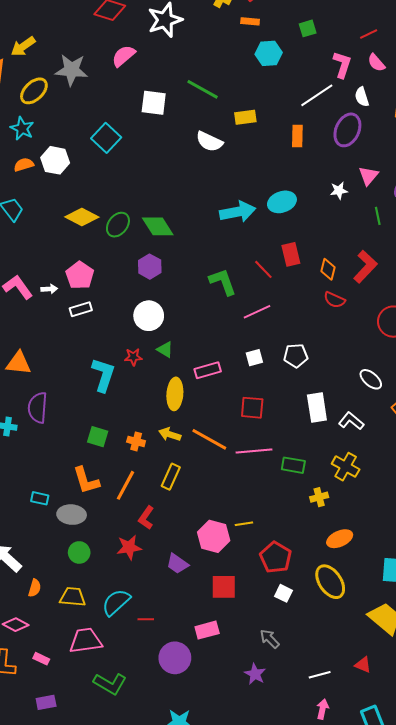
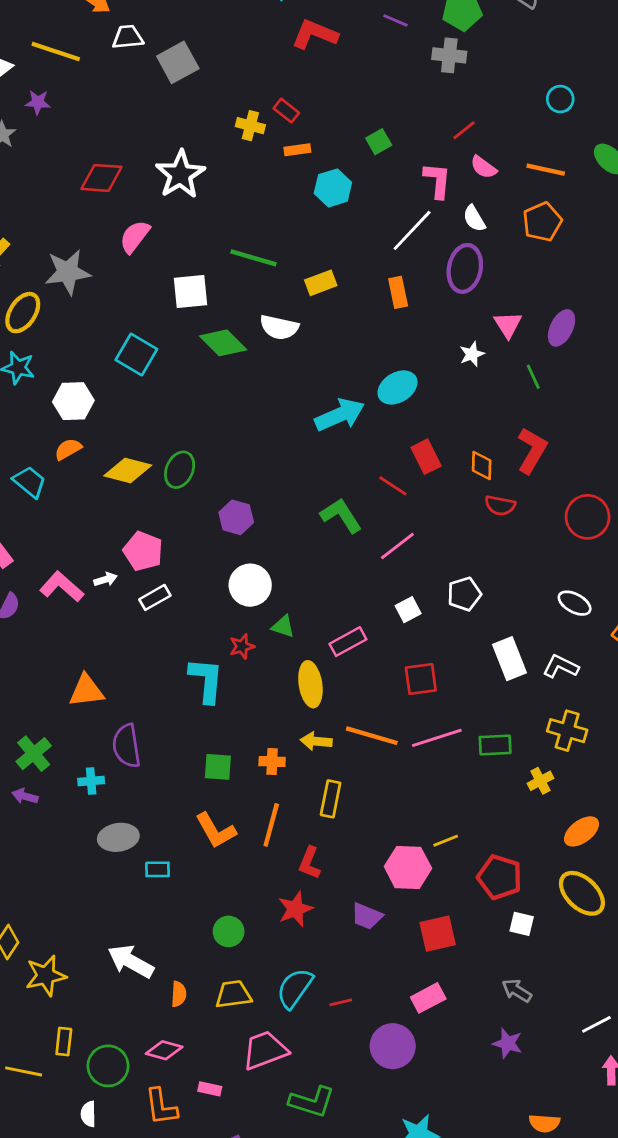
orange semicircle: (24, 165) -> (68, 449), moved
green diamond: (158, 226) -> (223, 343), moved
gray ellipse: (72, 515) -> (118, 837), moved

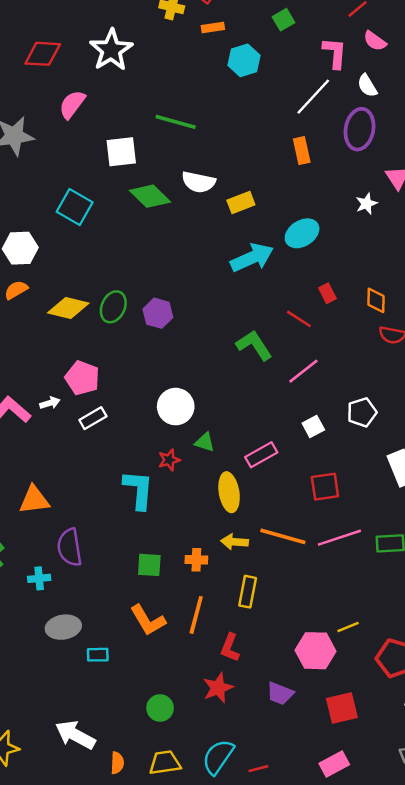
yellow rectangle: (321, 283) -> (241, 202), moved
red rectangle: (426, 457) -> (327, 293), size x0.7
purple hexagon: (236, 517) -> (158, 313), moved

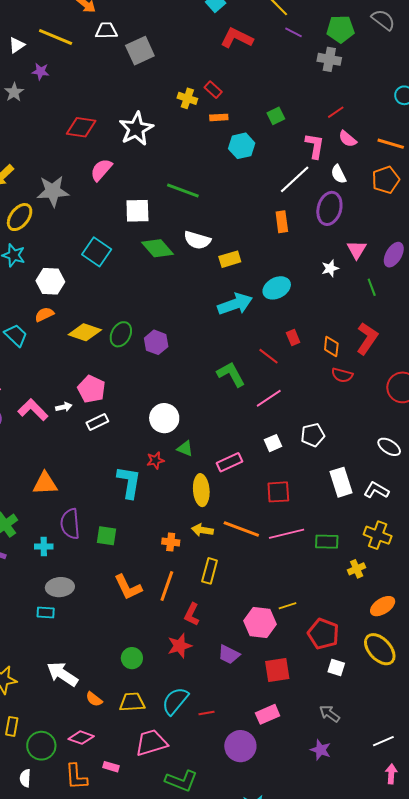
green square: (149, 565) -> (106, 536), moved
cyan rectangle: (98, 655) -> (46, 612), moved
orange semicircle: (117, 763) -> (94, 699), turned 120

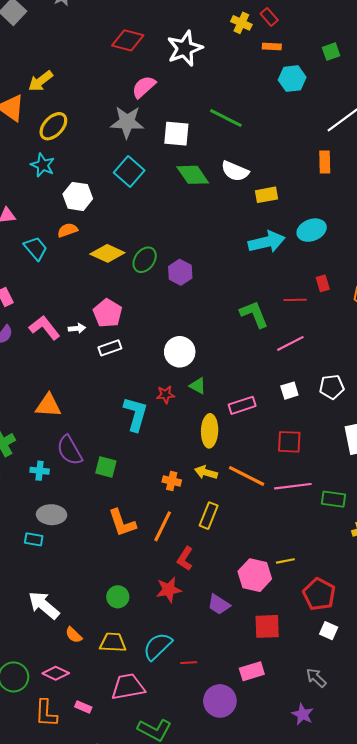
gray star: (53, 191) -> (127, 122), moved
red line: (269, 356) -> (295, 300), turned -45
purple semicircle: (70, 524) -> (70, 450), turned -32

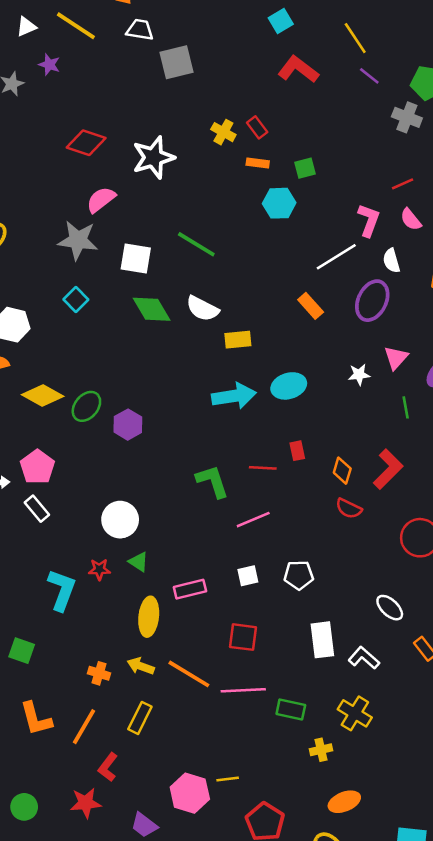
green square: (331, 52) -> (305, 168), moved
orange rectangle: (325, 162) -> (311, 306), turned -45
cyan square: (129, 171) -> (76, 300), size x0.7
white rectangle: (110, 348) -> (37, 509), turned 65

